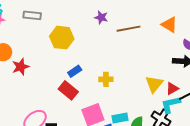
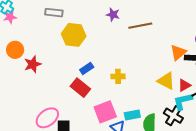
gray rectangle: (32, 15) -> (54, 13), moved
orange triangle: (169, 25) -> (178, 52), moved, turned 48
yellow triangle: (154, 84) -> (166, 81), turned -42

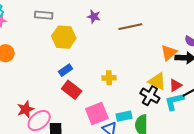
purple star: (113, 15) -> (94, 17), moved
red star: (33, 64) -> (26, 109), moved
blue rectangle: (87, 68) -> (66, 70), moved
black cross: (173, 116) -> (150, 96), moved

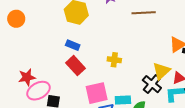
blue rectangle: (66, 70) -> (73, 45), turned 48
yellow triangle: (157, 81) -> (161, 71), turned 42

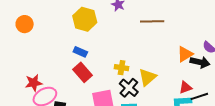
yellow triangle: (161, 71) -> (147, 77), moved
black cross: (152, 84) -> (129, 88), moved

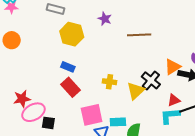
black cross: (129, 88) -> (151, 80), moved

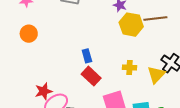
yellow hexagon: (72, 34) -> (131, 25), moved
blue rectangle: (68, 67) -> (87, 56), turned 56

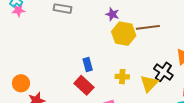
orange circle: (29, 34) -> (21, 83), moved
blue rectangle: (87, 56) -> (88, 64), moved

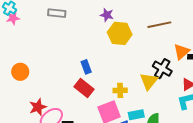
brown line: (148, 27) -> (159, 25), moved
yellow cross: (122, 77) -> (120, 90), moved
orange circle: (21, 83) -> (20, 72), moved

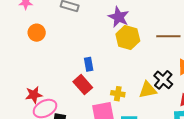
purple star: (107, 15) -> (119, 17), size x1.5
orange circle: (20, 72) -> (37, 33), moved
yellow triangle: (149, 81) -> (148, 90), turned 30

